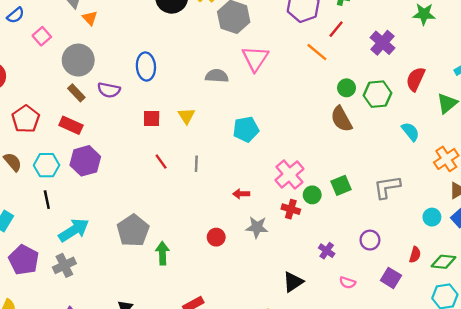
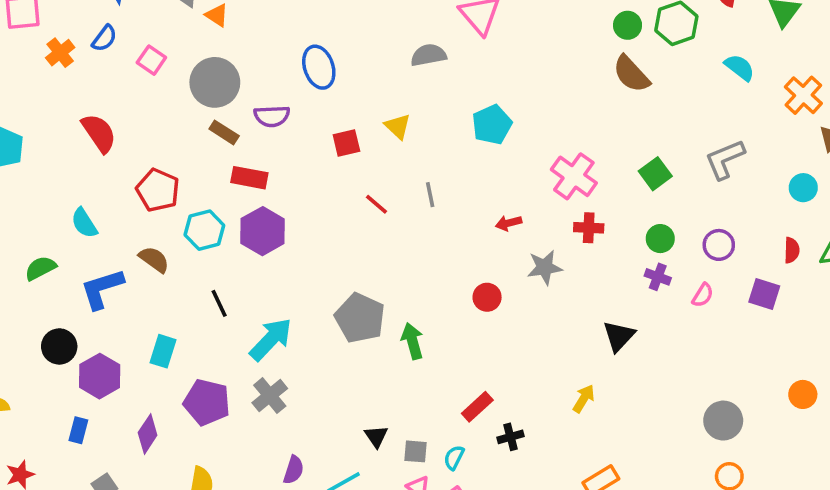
red rectangle: (71, 125) -> (249, 178), moved
cyan hexagon: (47, 165) -> (204, 230), moved
green circle: (312, 195) -> (660, 239), moved
pink semicircle: (347, 283) -> (703, 295), moved, turned -63

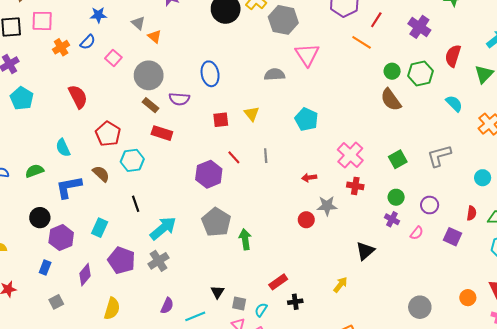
cyan pentagon: (492, 125) -> (306, 119), turned -30
purple hexagon: (263, 231) -> (209, 174), moved
red circle: (487, 297) -> (306, 220), moved

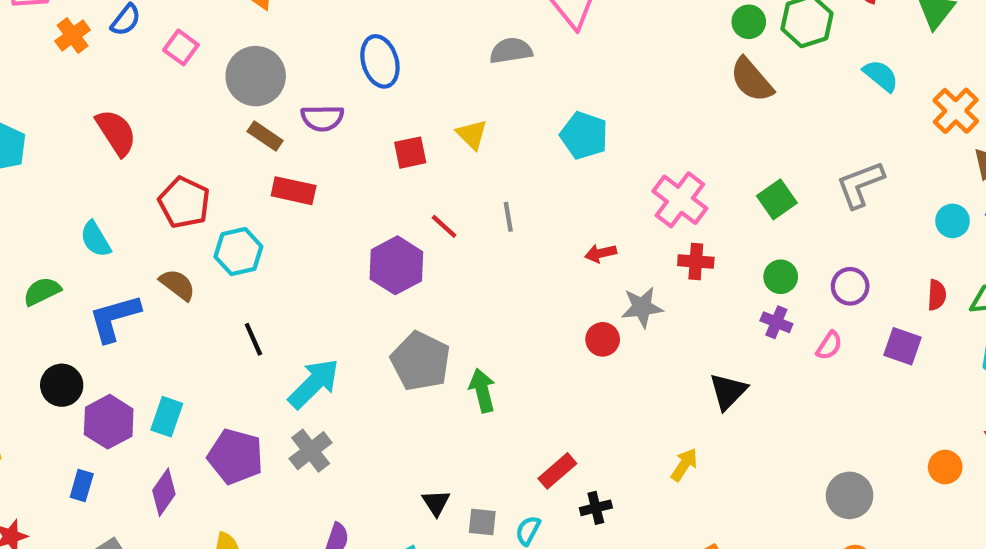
cyan rectangle: (100, 228) -> (167, 417), moved

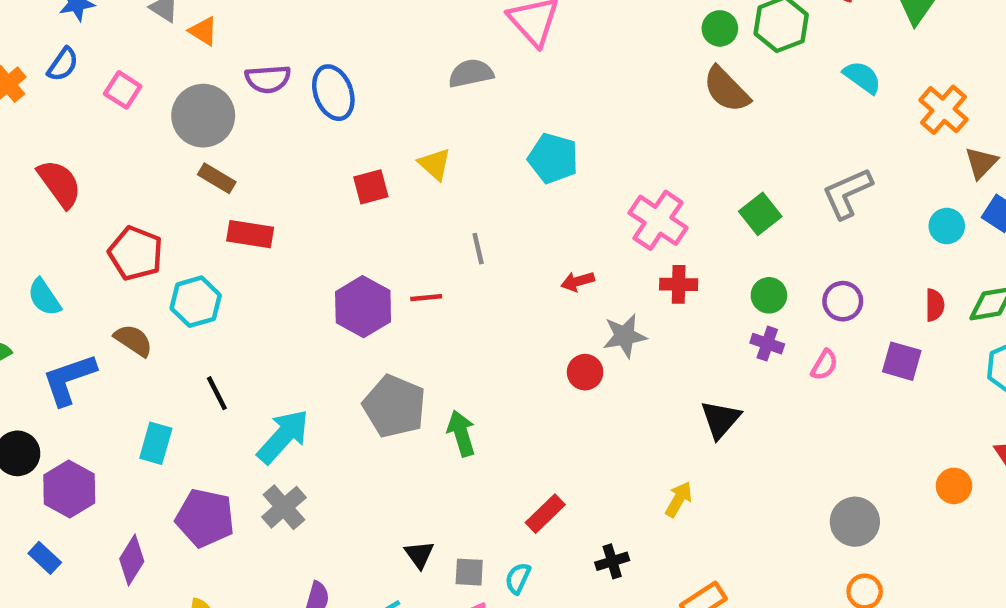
purple semicircle: (322, 118) -> (268, 79), moved
red line: (444, 226) -> (426, 298), moved, turned -44
cyan rectangle: (167, 417) -> (156, 443), moved
blue rectangle: (82, 486) -> (45, 558), turned -60
black cross: (596, 508) -> (612, 561), moved

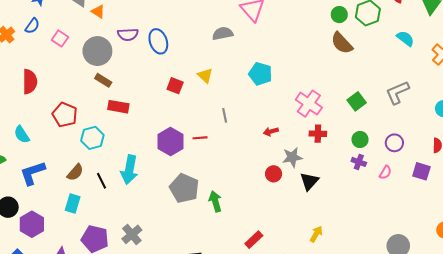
red semicircle: (60, 184) -> (30, 82), turned 35
red square: (371, 187) -> (175, 86), turned 35
brown semicircle: (133, 340) -> (75, 172), moved, turned 96
black triangle: (720, 419) -> (309, 181), moved
cyan arrow: (283, 436) -> (129, 170), moved, turned 148

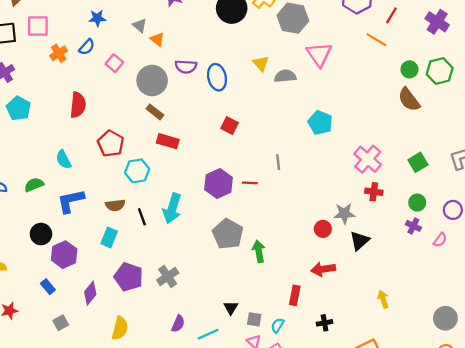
yellow triangle: (205, 76) -> (261, 63), moved
red arrow: (271, 131) -> (323, 269), moved, size x1.5
brown semicircle: (75, 172) -> (115, 205), turned 36
yellow arrow: (316, 234) -> (383, 299), moved, turned -56
red rectangle: (254, 240) -> (295, 295), turned -42

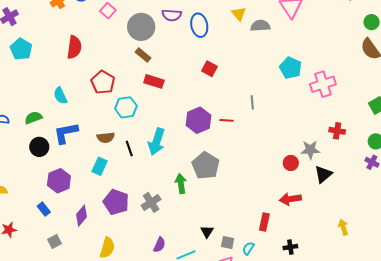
pink cross: (368, 159) -> (323, 84), moved, turned 30
black circle: (41, 234) -> (39, 147), moved
green arrow: (259, 251) -> (181, 184), moved

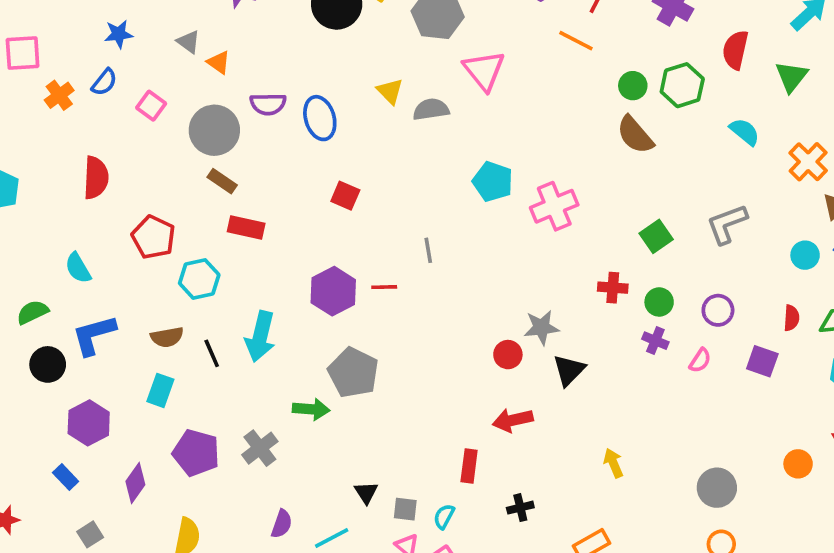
red cross: (337, 131) -> (613, 288), moved
green arrow: (181, 184) -> (311, 409), turned 108

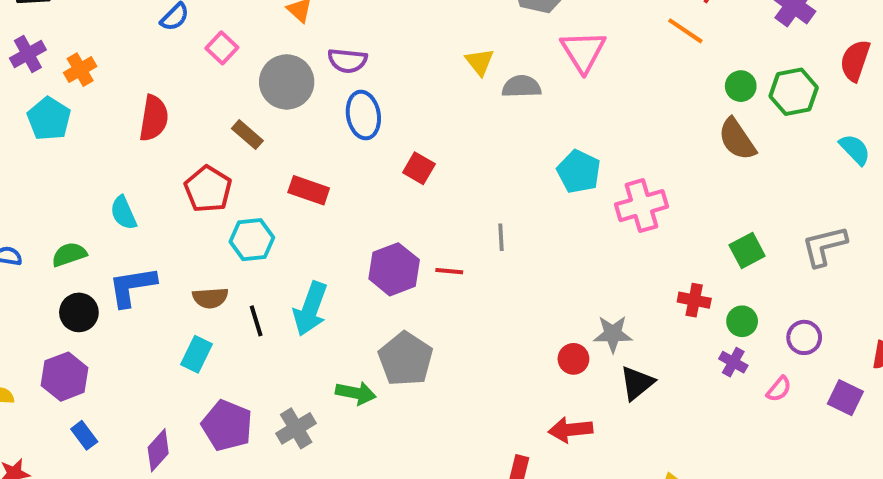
orange cross: (59, 95) -> (80, 70), moved
blue ellipse: (320, 118) -> (363, 115), moved
brown rectangle: (222, 181) -> (247, 135), moved
purple hexagon: (89, 423) -> (65, 377), moved

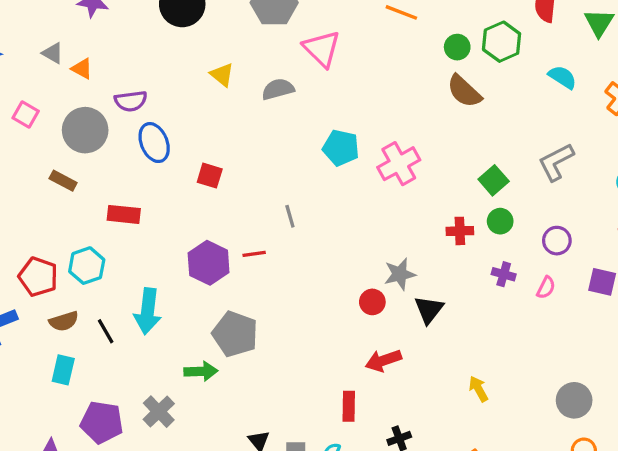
yellow triangle: (480, 62) -> (222, 75), moved
red pentagon: (208, 189) -> (38, 277), moved
green circle: (742, 321) -> (500, 221), moved

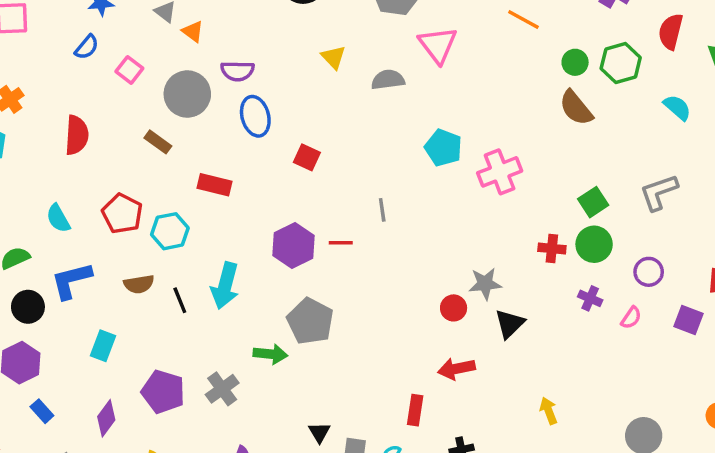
green circle: (500, 221) -> (594, 244), size x1.4
red pentagon: (38, 277) -> (122, 214), moved
cyan rectangle: (63, 370) -> (103, 346), moved

